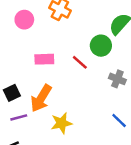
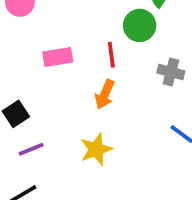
red line: (80, 62) -> (111, 55), turned 49
orange arrow: (41, 98) -> (105, 94), moved, size x0.7

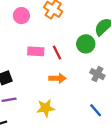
red line: (111, 55) -> (57, 53), moved, turned -32
orange arrow: (105, 94) -> (57, 78), turned -126

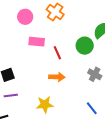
pink rectangle: (36, 51) -> (37, 42), moved

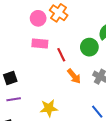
pink circle: (25, 17) -> (38, 18), moved
orange arrow: (57, 77) -> (74, 76), moved, turned 49

